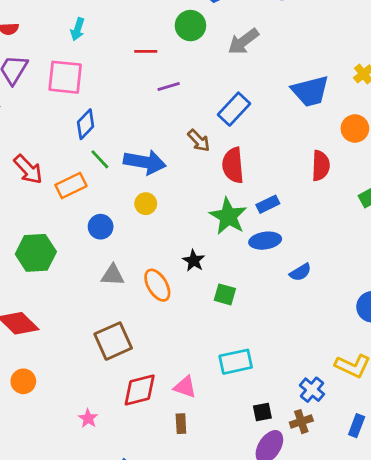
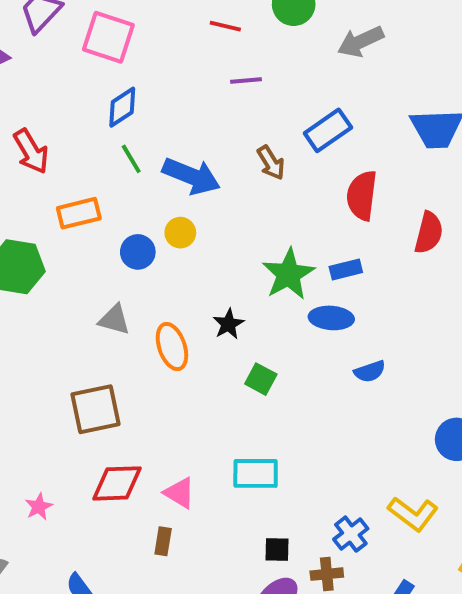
red semicircle: (233, 165) -> (362, 195), moved
orange rectangle: (71, 185) -> (79, 213), moved
blue circle: (101, 227) -> (138, 252), moved

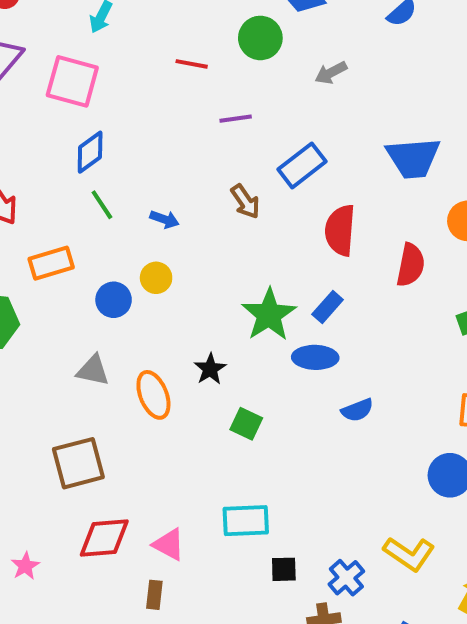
gray arrow: (361, 42) -> (331, 73), size x0.7
purple line: (246, 81) -> (236, 119), moved
blue arrow: (191, 176) -> (164, 219), size x0.5
blue rectangle: (346, 269) -> (328, 307), turned -32
black square: (277, 550) -> (284, 569), moved

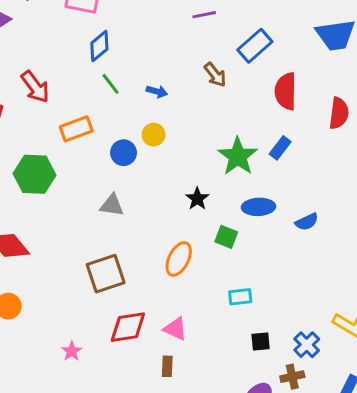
blue ellipse: (315, 357) -> (259, 207), moved
orange ellipse: (153, 395) -> (179, 259), moved, turned 52
cyan rectangle: (246, 521) -> (240, 297), moved, size x0.7

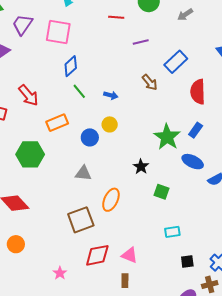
blue ellipse: (259, 207) -> (193, 162), moved, turned 30
orange ellipse: (179, 259) -> (111, 200), moved

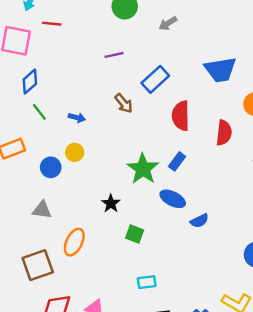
red line: (116, 17) -> (52, 24), moved

